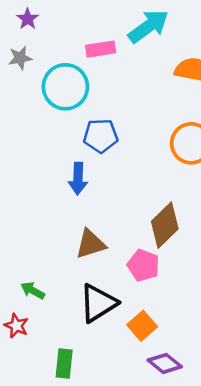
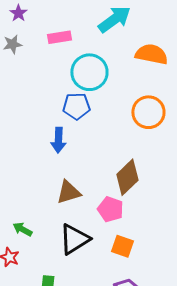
pink rectangle: (101, 49) -> (59, 37), moved
cyan circle: (65, 87) -> (89, 72), moved
orange square: (142, 326) -> (122, 246), moved, turned -30

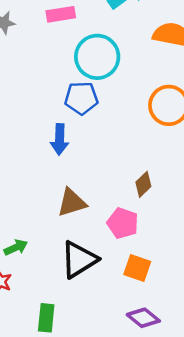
brown diamond: (127, 177) -> (143, 184), size x0.6
green arrow: (22, 229) -> (16, 247), turned 126

